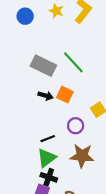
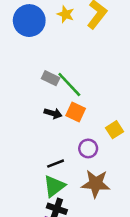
blue circle: (25, 16) -> (29, 21), size x1.6
green line: (73, 62) -> (69, 85), moved
gray rectangle: (43, 66) -> (51, 78), size x0.6

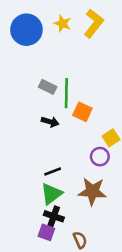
green line: (69, 85) -> (66, 93), turned 44
orange square: (76, 112) -> (82, 112), moved
purple circle: (88, 148) -> (100, 157), moved

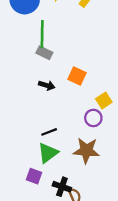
green line: (66, 93) -> (42, 34), moved
black cross: (54, 216) -> (62, 187), moved
purple square: (46, 232) -> (34, 176), moved

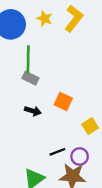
purple circle: (93, 118) -> (80, 156), moved
black line: (49, 132) -> (57, 152), moved

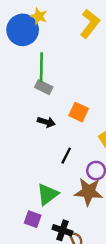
yellow star: (45, 19) -> (39, 16), moved
black line: (57, 152) -> (66, 156), moved, turned -42

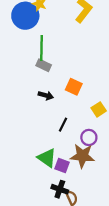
green triangle: (48, 194) -> (47, 158), turned -48
purple square: (33, 219) -> (62, 166), moved

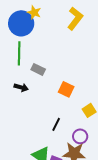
green line: (41, 48) -> (19, 53), moved
black arrow: (46, 95) -> (21, 87), moved

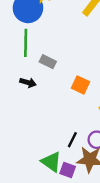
black line: (56, 124) -> (72, 140), moved

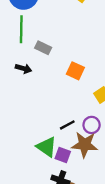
black line: (72, 140) -> (67, 125), turned 35

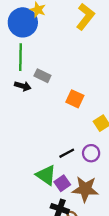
black arrow: (24, 68) -> (23, 86), moved
brown star: (85, 145) -> (85, 189), moved
purple square: (63, 155) -> (62, 183), turned 35

